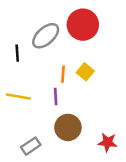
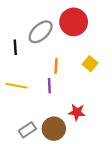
yellow square: (85, 72) -> (90, 64), moved
brown circle: (68, 127) -> (54, 129), moved
red star: (108, 142) -> (77, 112), moved

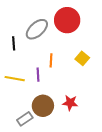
purple line: (49, 86) -> (38, 75), moved
brown circle: (54, 129) -> (43, 106), moved

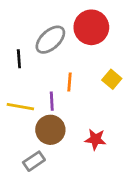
brown circle: (43, 106) -> (50, 130), moved

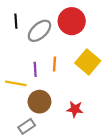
black line: (19, 59) -> (16, 21), moved
yellow square: (112, 79) -> (88, 62), size x1.6
purple line: (52, 101) -> (35, 69), moved

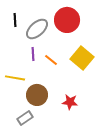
orange line: (54, 64) -> (51, 60), turned -56
purple line: (35, 69) -> (33, 54), moved

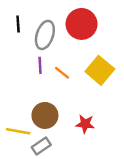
gray ellipse: (37, 29) -> (45, 35), turned -30
yellow line: (15, 78) -> (18, 131), moved
gray rectangle: (25, 118) -> (41, 146), moved

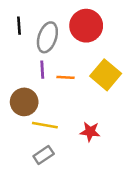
orange line: (62, 73) -> (66, 77), turned -35
brown circle: (45, 115) -> (24, 102), moved
yellow line: (18, 131) -> (45, 125), moved

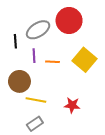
black line: (19, 26) -> (15, 41), moved
gray ellipse: (47, 37) -> (38, 30), turned 40

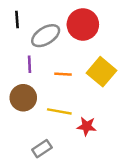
black line: (15, 41) -> (17, 20), moved
purple line: (34, 56) -> (29, 64), moved
yellow line: (36, 100) -> (59, 111), moved

